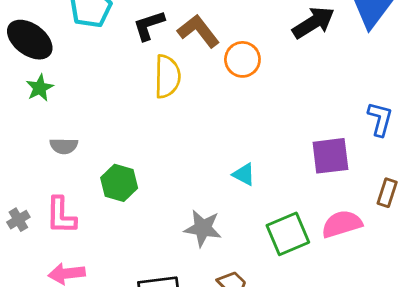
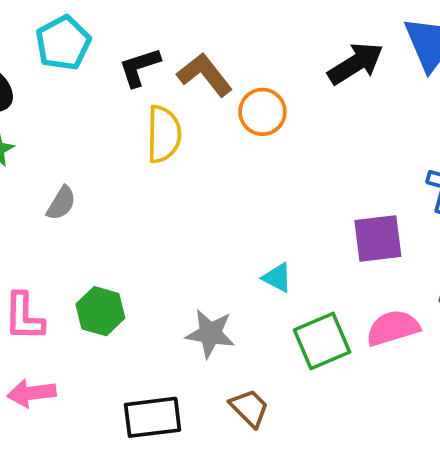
gray semicircle: (64, 146) -> (61, 203), moved, turned -60
cyan triangle: (244, 174) -> (277, 278), moved
green hexagon: (119, 183) -> (100, 311), moved

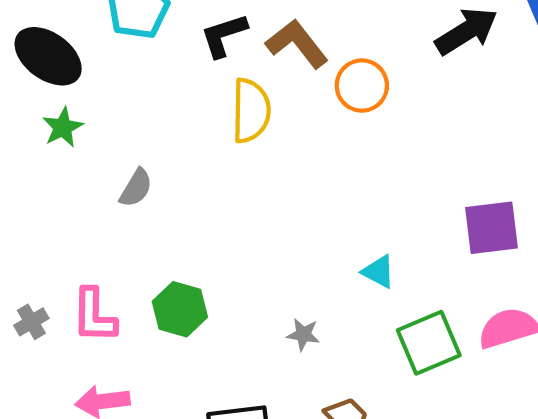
gray star: (210, 333) -> (303, 334), size x0.6

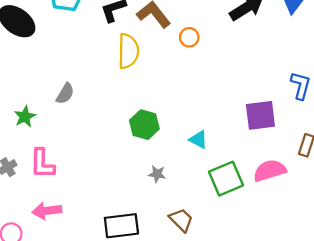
orange circle: (362, 86) -> (189, 37), size x0.7
green star: (63, 127) -> (25, 117), moved
green hexagon: (180, 309) -> (144, 125), moved

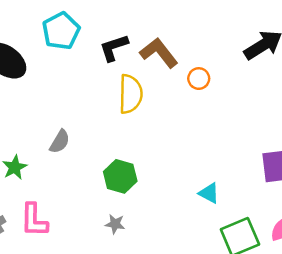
green hexagon: (144, 125) -> (120, 176), moved
gray star: (157, 174) -> (115, 224), moved

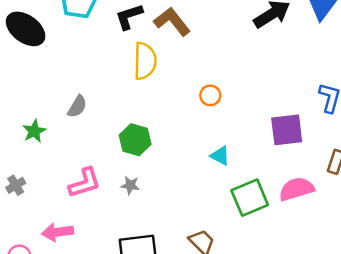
orange circle: (199, 79) -> (210, 95), moved
pink L-shape: (34, 220) -> (85, 183), moved, turned -108

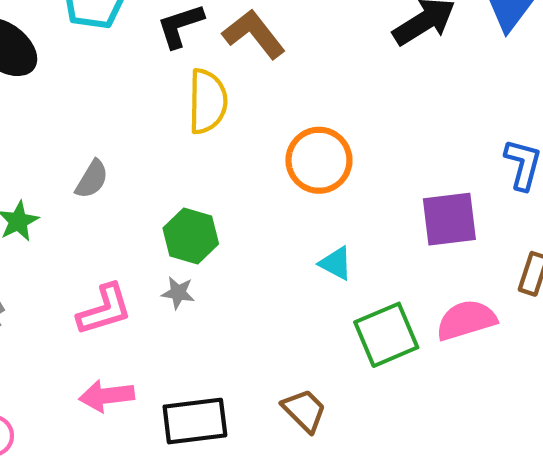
orange circle: (210, 95) -> (319, 160), size x1.8
gray star: (130, 185) -> (178, 293), moved
pink arrow: (58, 232) -> (107, 396), moved

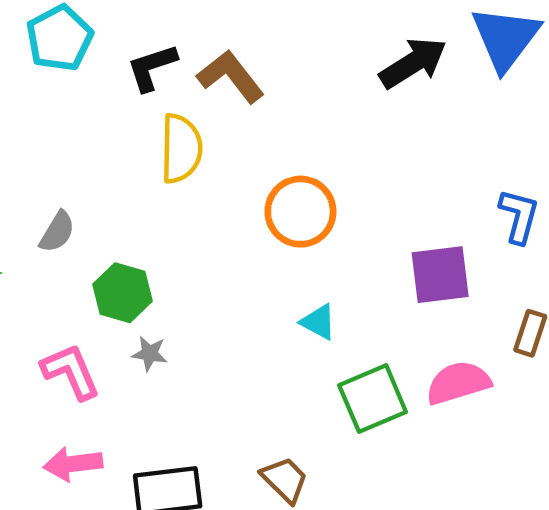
green hexagon: (191, 236) -> (123, 293), moved
pink L-shape: (104, 310) -> (71, 372), turned -96

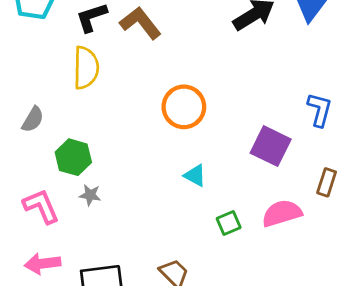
yellow semicircle: (181, 148) -> (86, 68), moved
purple square: (440, 275) -> (271, 146), turned 33
green square: (373, 399) -> (229, 223), size x0.6

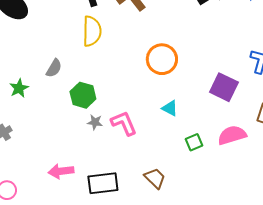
pink L-shape: (41, 206) -> (124, 123), moved

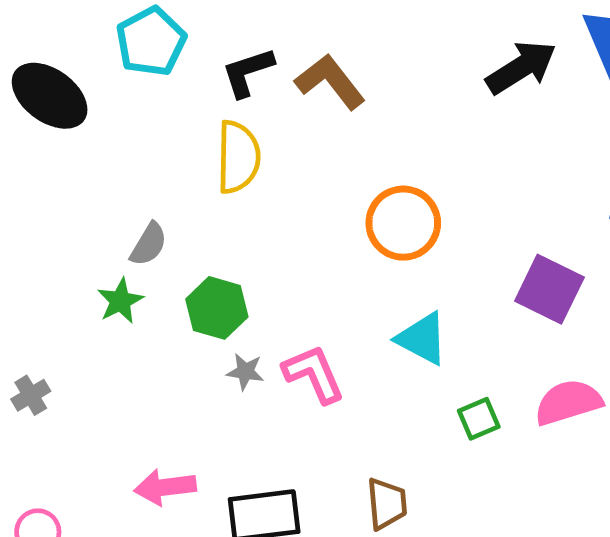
green star: (19, 88) -> (120, 301), moved
cyan triangle: (170, 108) -> (422, 339), size x1.4
brown trapezoid: (155, 178) -> (387, 504), turned 40

